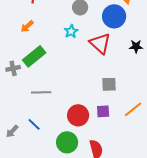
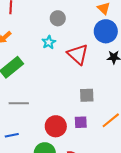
blue circle: (114, 16) -> (106, 31), moved
blue line: (34, 124) -> (12, 135), turned -56

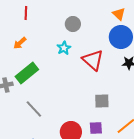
gray line: (19, 103) -> (34, 109), turned 48

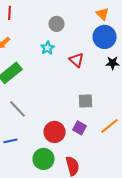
red triangle: (93, 60) -> (76, 60), size x0.7
purple square: (96, 128) -> (80, 128), turned 32

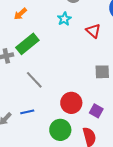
purple square: (80, 128) -> (96, 111), moved

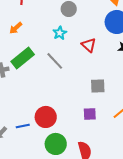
gray line: (34, 80) -> (55, 61), moved
red circle: (71, 103) -> (46, 117), moved
purple square: (96, 111) -> (90, 114), moved, turned -32

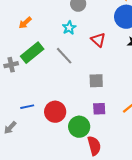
gray square: (98, 86) -> (96, 81), moved
blue line: (23, 126) -> (27, 107), moved
green circle: (56, 144) -> (79, 127), moved

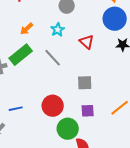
orange arrow: (25, 23) -> (27, 29), moved
red circle: (55, 112) -> (53, 106), moved

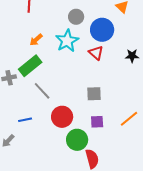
blue circle: (115, 19) -> (102, 30), moved
cyan star: (58, 30) -> (67, 41), size x1.6
gray line: (53, 58) -> (42, 91), moved

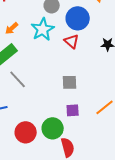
red circle: (62, 117) -> (26, 132), moved

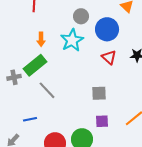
orange arrow: (12, 28) -> (41, 39), turned -48
red triangle: (72, 41) -> (109, 57), moved

